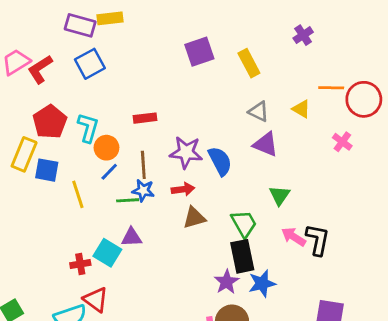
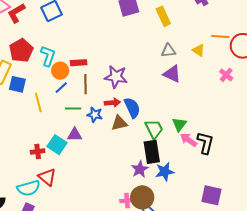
gray triangle: (259, 112) -> (168, 51), turned -35
red rectangle: (145, 118) -> (79, 63), moved
blue semicircle: (220, 161) -> (132, 108), moved
blue star: (143, 190) -> (95, 115), moved
green triangle: (280, 195) -> (179, 124), moved

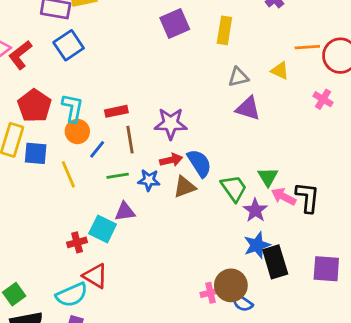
yellow rectangle: (163, 16) -> (224, 30), turned 42
orange circle: (60, 71) -> (77, 131), moved
black rectangle: (152, 152) -> (275, 262), moved
purple star: (140, 169) -> (255, 210), moved

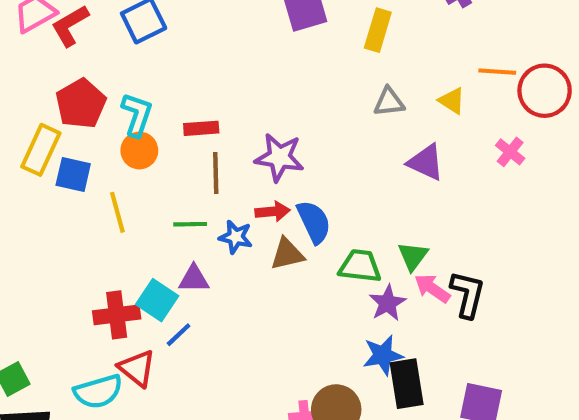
purple triangle: (248, 108) -> (426, 162), moved
blue line: (97, 149) -> (179, 335), moved
green trapezoid: (234, 188) -> (360, 266), turned -56
red cross: (77, 242) -> (117, 315), size x1.5

